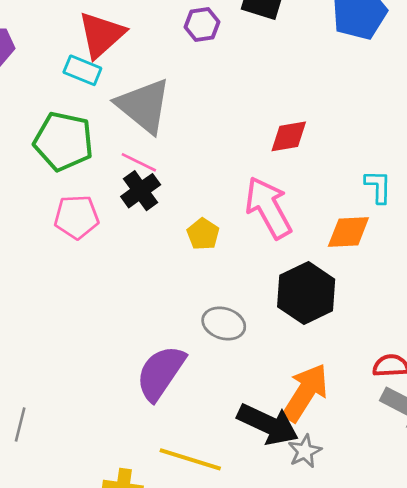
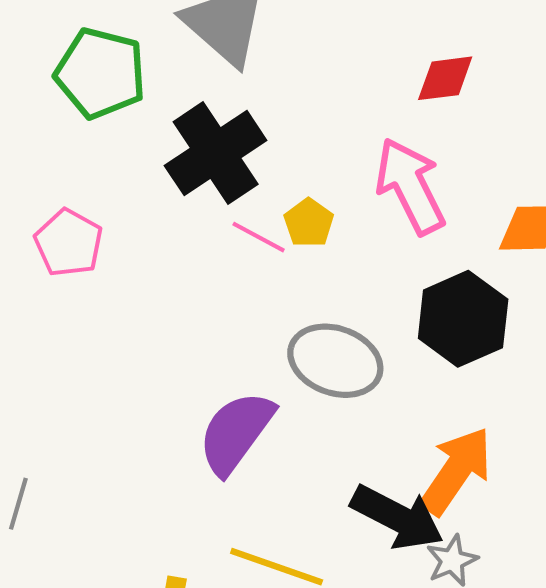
pink line: (139, 162) -> (259, 237), moved
black cross: (141, 191) -> (216, 153), size x1.6
pink pentagon: (77, 217) -> (69, 243), moved, turned 30
gray ellipse: (224, 323) -> (335, 361), size x1.4

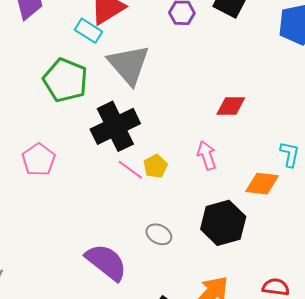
pink arrow: (410, 186) -> (207, 155), size x0.6
gray ellipse: (335, 361) -> (159, 234), size x0.6
purple semicircle: (236, 433) -> (106, 262), turned 84

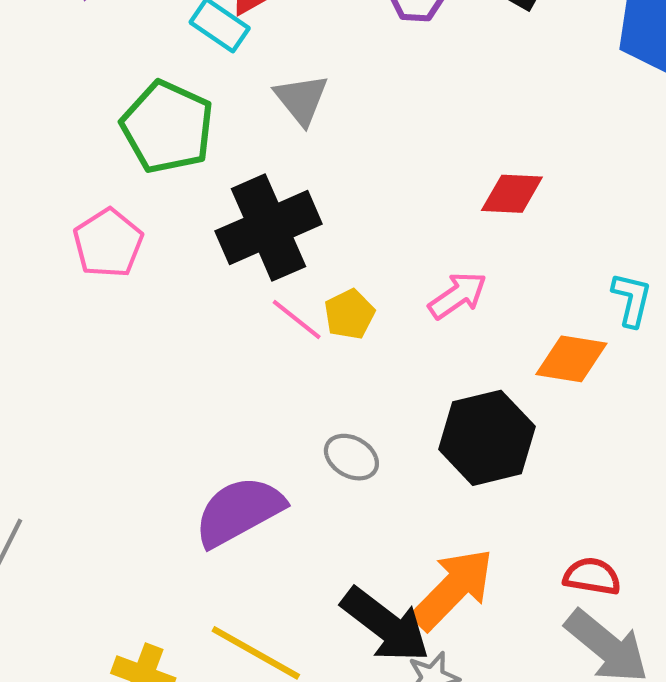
gray triangle: (129, 65) -> (301, 99), size x0.6
pink arrow: (207, 155) -> (458, 295), turned 72
pink pentagon: (39, 160) -> (108, 243), moved
purple semicircle: (106, 262) -> (239, 511), turned -69

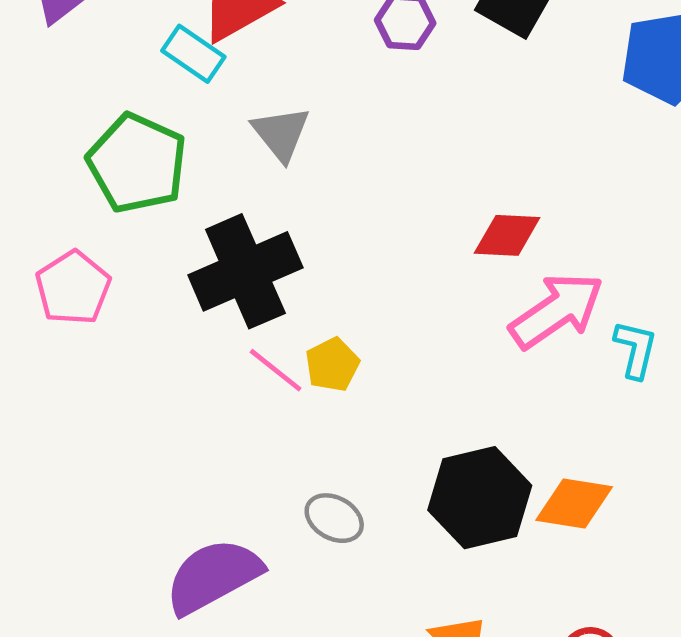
pink arrow: (458, 295) -> (557, 311), moved, size x1.5
orange diamond: (571, 359) -> (574, 503), moved

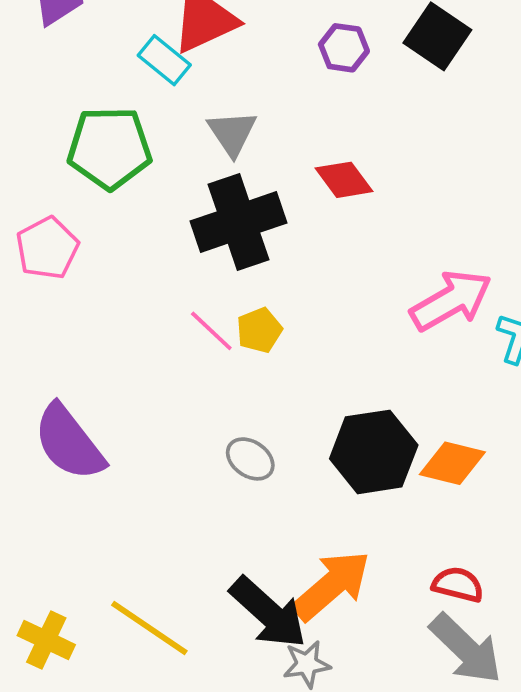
green pentagon: (137, 163) -> (110, 148), turned -30
red diamond: (507, 235) -> (344, 180), moved, turned 46
black cross: (245, 271) -> (238, 222), moved
purple semicircle: (213, 576) -> (69, 442), moved, turned -104

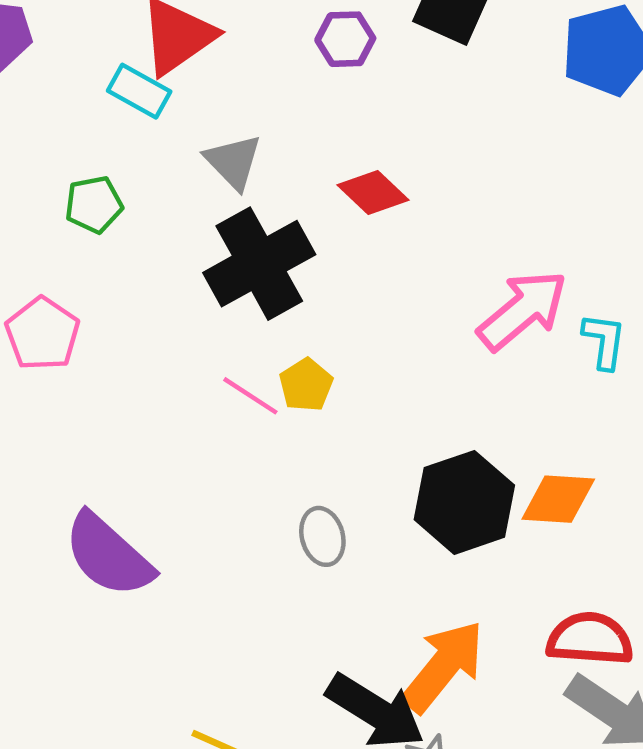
green pentagon: (110, 148) -> (94, 205), size x0.6
gray ellipse: (250, 459) -> (322, 536), turned 51
red semicircle: (458, 585) -> (590, 639), size x1.4

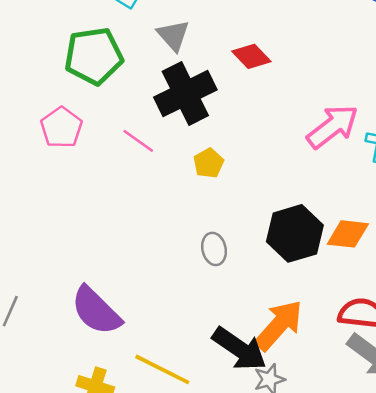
green pentagon: (94, 205) -> (94, 56), size x1.8
pink line: (250, 396) -> (138, 141), moved
purple semicircle: (108, 555) -> (96, 311), moved

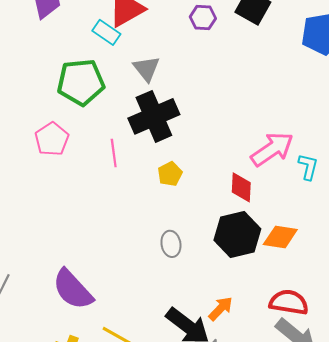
red diamond: (251, 56) -> (241, 187), moved, turned 44
pink line: (138, 141) -> (114, 153), turned 44
orange arrow: (279, 325) -> (221, 309), size x0.6

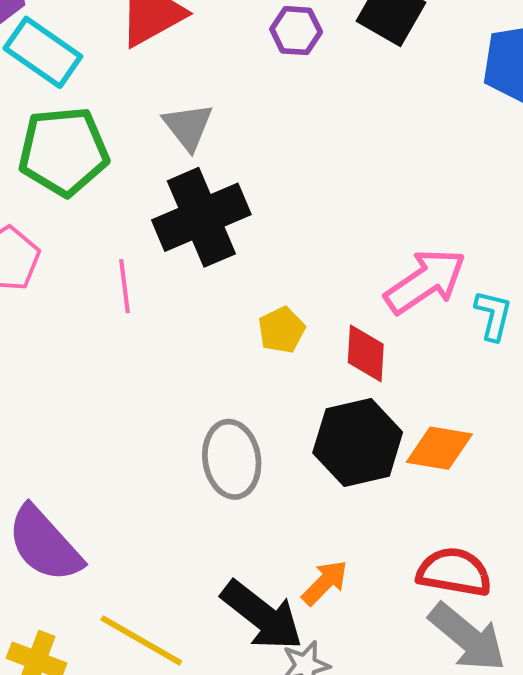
cyan rectangle: (106, 32) -> (43, 52), moved, size x1.4
yellow pentagon: (170, 174) -> (281, 330), moved
gray ellipse: (171, 244) -> (232, 459), size x1.5

